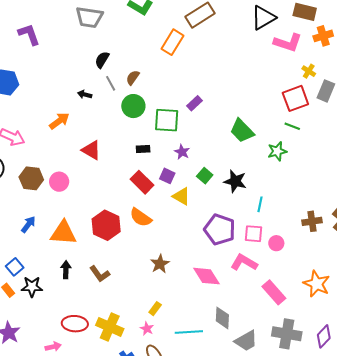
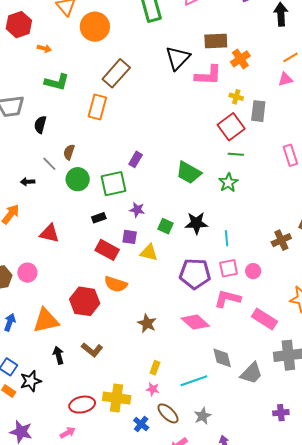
black semicircle: (102, 60) -> (40, 125), moved

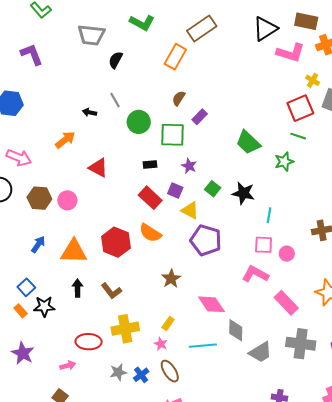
brown semicircle: (69, 152) -> (179, 98), moved
purple pentagon: (195, 274) -> (206, 240), moved
pink diamond: (195, 322) -> (212, 304), moved
yellow cross: (117, 398) -> (125, 329), moved, turned -32
gray star: (203, 416) -> (118, 372), moved

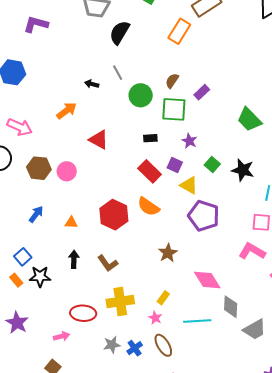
purple L-shape: (32, 54) -> (36, 24), turned -55
black semicircle: (116, 60) -> (120, 33), size x1.4
brown semicircle: (179, 98) -> (172, 81), moved
orange triangle: (74, 251) -> (71, 223), size x0.5

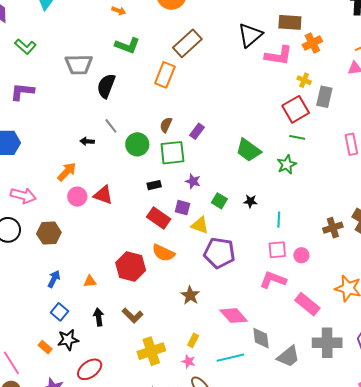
black star: (243, 170) -> (250, 201), size x0.6
pink circle: (67, 171) -> (77, 197), moved
blue square: (23, 257) -> (59, 312), moved
red ellipse: (83, 313) -> (90, 369), moved, turned -30

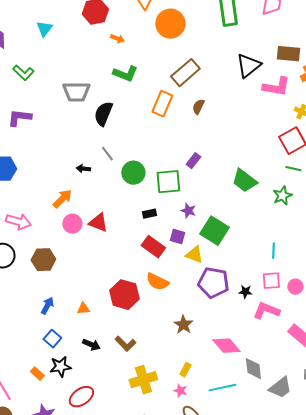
brown semicircle: (166, 125) -> (198, 107), moved
green square: (219, 201) -> (214, 231), size x1.8
black star: (250, 201) -> (245, 292), moved
black arrow: (99, 317) -> (91, 345), turned 120

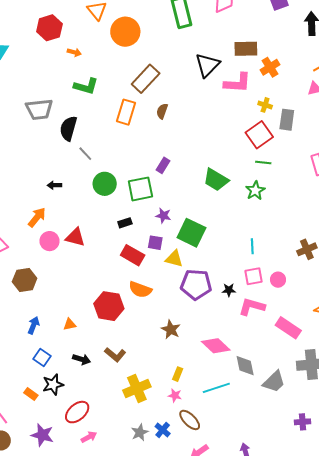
gray line: (107, 154) -> (85, 154), moved

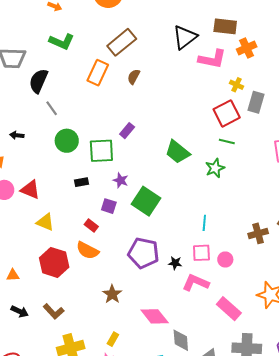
red rectangle: (133, 255) -> (91, 226), moved, size x0.6
yellow triangle: (174, 259) -> (45, 222), moved

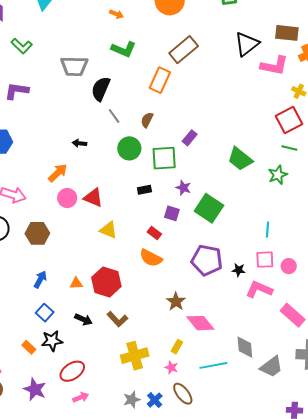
brown semicircle: (134, 77) -> (147, 120), moved
red hexagon: (54, 262) -> (106, 282), moved
pink diamond: (155, 316) -> (200, 323), moved

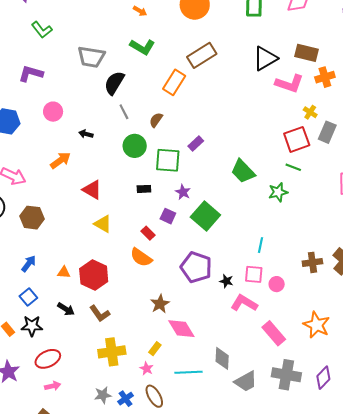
pink circle: (67, 198) -> (53, 112), moved

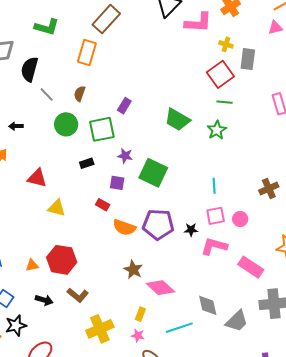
orange semicircle: (141, 257) -> (124, 227), moved

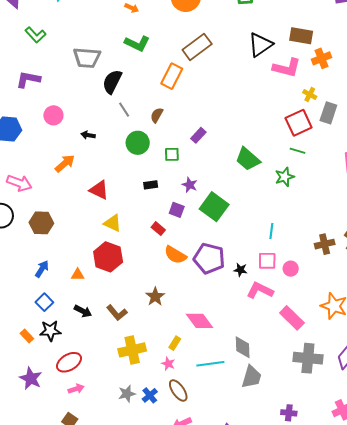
green square: (102, 129) -> (172, 154), size x0.6
red hexagon: (62, 260) -> (108, 257), moved
brown star: (133, 270) -> (155, 297), moved
gray trapezoid: (237, 321) -> (251, 377), moved, turned -40

